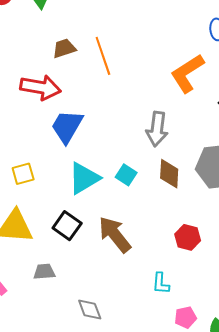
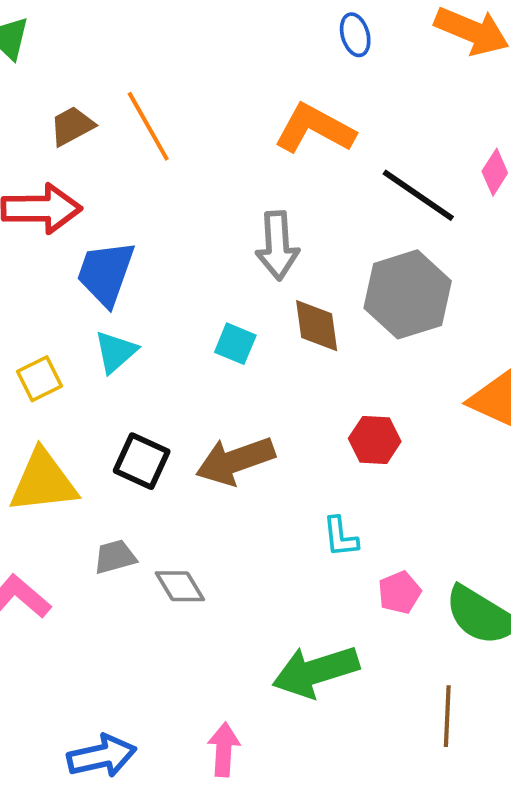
orange L-shape: (187, 73) -> (315, 129), turned 72
cyan triangle: (84, 178) -> (116, 352), moved, size x0.7
brown arrow: (115, 234) -> (235, 461), turned -60
gray diamond: (90, 310) -> (180, 586), moved

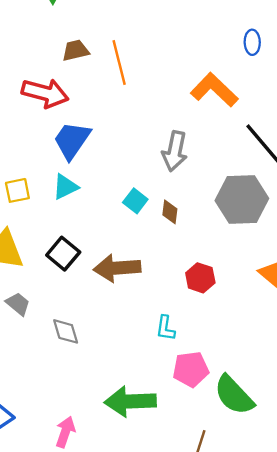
brown diamond: (317, 326) -> (170, 212), moved, size x0.7
gray trapezoid: (115, 557) -> (18, 304), moved, turned 40
pink pentagon: (399, 592) -> (191, 369), size x1.4

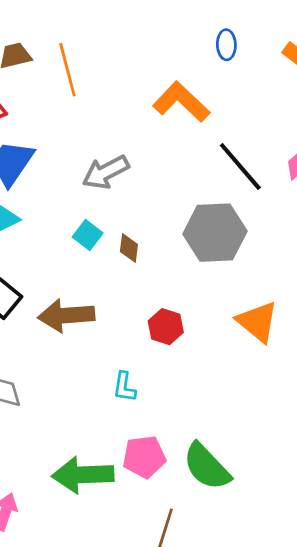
gray arrow: (175, 151) -> (106, 172), moved, turned 51
pink pentagon: (191, 369) -> (144, 457), moved

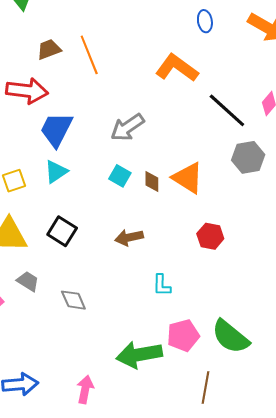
gray hexagon: (215, 233) -> (248, 157), moved, size x0.7
brown arrow: (66, 315) -> (129, 237), moved, size x0.7
orange triangle: (257, 322) -> (188, 178), moved
red hexagon: (166, 327) -> (210, 236), moved

